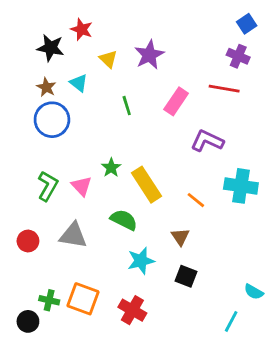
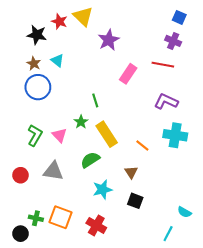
blue square: (247, 24) -> (179, 17), turned -32
yellow triangle: (108, 59) -> (83, 16), moved, size x1.5
green line: (127, 106) -> (95, 100), moved
purple L-shape: (207, 141) -> (166, 101), moved
green semicircle: (124, 220) -> (90, 160), turned -60

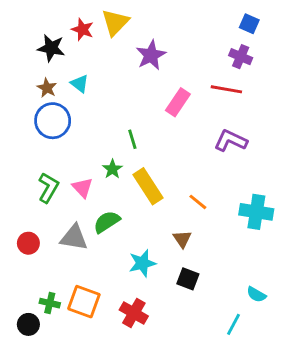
yellow triangle: (83, 16) -> (115, 22), turned 30
cyan cross: (175, 135) -> (256, 212), moved
green semicircle: (90, 160) -> (107, 222), moved

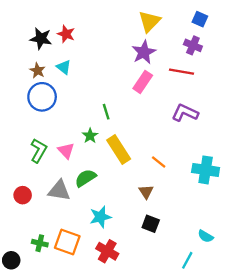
yellow triangle: (115, 22) -> (150, 21), moved
red star: (83, 30) -> (66, 34), moved
purple star: (151, 55) -> (144, 52), moved
cyan star: (142, 263) -> (100, 217), moved
black circle: (28, 324) -> (11, 260), moved

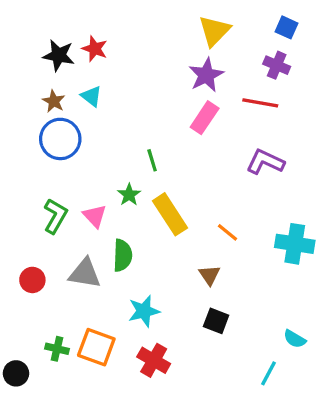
green semicircle: (85, 178) -> (123, 255), turned 125

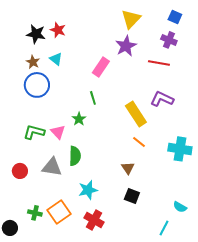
pink rectangle: (205, 118) -> (101, 67), moved
yellow rectangle: (170, 214) -> (136, 114), moved
green L-shape: (55, 216) -> (34, 132), turned -105
orange square: (96, 347) -> (59, 212), turned 35

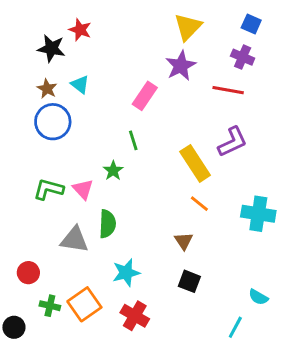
red star: (58, 30) -> (80, 30), moved
purple L-shape: (162, 99) -> (232, 142), turned 130
red circle: (20, 171) -> (28, 273), moved

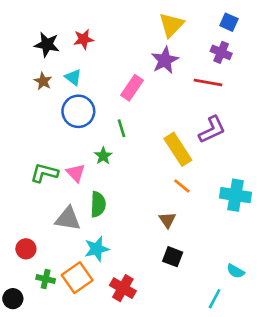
red star: (80, 30) -> (84, 39), moved, turned -30
blue circle: (53, 122) -> (78, 111), moved
cyan star: (126, 273) -> (97, 249), moved

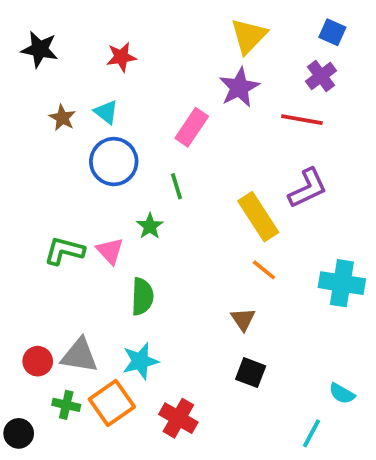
black star: (47, 45) -> (40, 49), moved
purple cross: (221, 52) -> (321, 76), turned 30
gray triangle: (68, 219) -> (80, 355), moved

